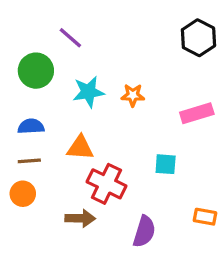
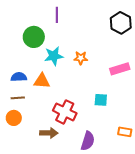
purple line: (70, 38) -> (57, 15), moved, turned 49
green circle: (36, 71) -> (34, 37), moved
orange triangle: (80, 148) -> (42, 81), moved

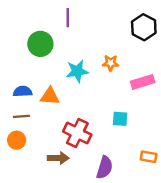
cyan star: (54, 56) -> (77, 71), moved
orange star: (81, 58) -> (111, 63), moved

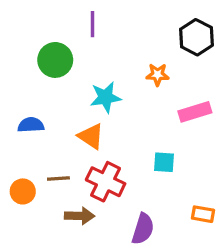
orange star: (111, 63) -> (158, 75), moved
orange triangle: (50, 96) -> (91, 136), moved, turned 30
brown line: (21, 116) -> (58, 178), moved

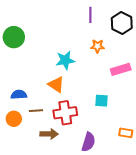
purple line: (93, 24) -> (90, 15), moved
green circle: (55, 60) -> (14, 37), moved
blue semicircle: (31, 125) -> (19, 95), moved
red cross: (106, 182) -> (65, 113), turned -35

